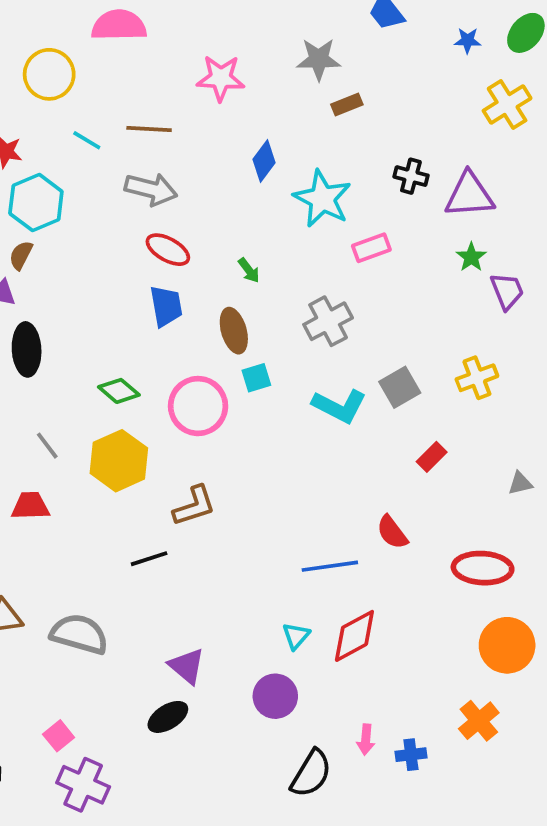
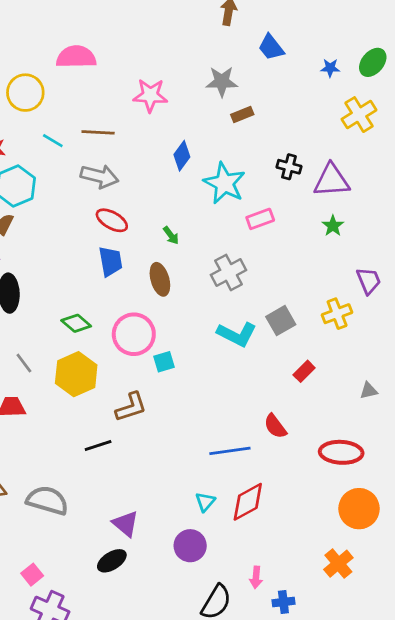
purple trapezoid: (507, 291) -> (369, 281), moved
cyan square: (256, 378) -> (164, 362), moved
blue cross: (411, 755) -> (283, 602), moved

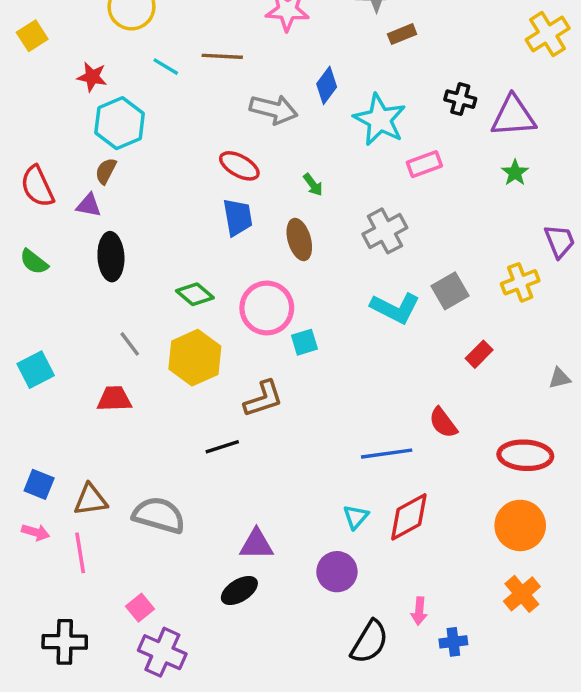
gray arrow: (99, 176) -> (274, 109), moved
orange circle: (359, 509) -> (520, 525), moved
purple triangle: (126, 524) -> (256, 544), turned -40

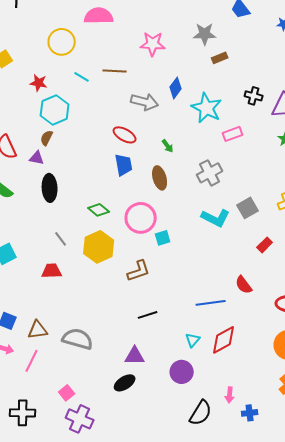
black line: (222, 447) -> (148, 315), moved
pink line: (80, 553) -> (32, 361), turned 35

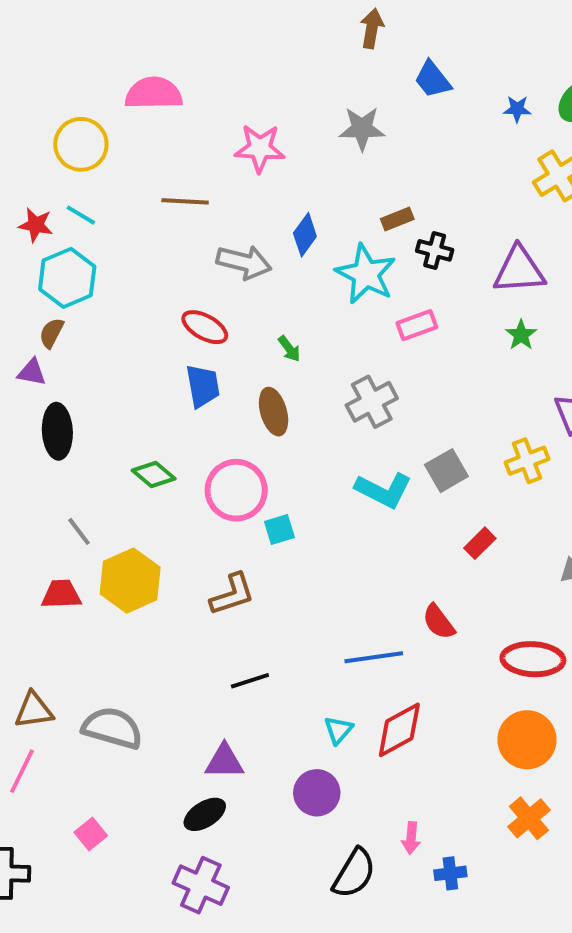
brown rectangle: (220, 58) -> (397, 219), moved
cyan line: (82, 77) -> (81, 215), moved
black cross: (254, 96) -> (435, 250), moved
yellow hexagon: (99, 247) -> (130, 581), moved
purple cross: (80, 419) -> (201, 885), moved

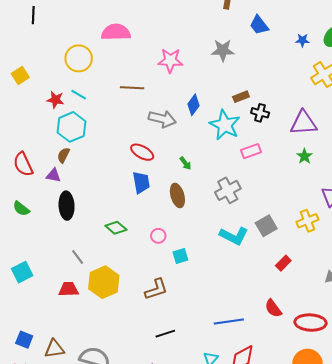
pink circle: (236, 490) -> (158, 236), size x0.5
red semicircle: (439, 622) -> (273, 308), moved

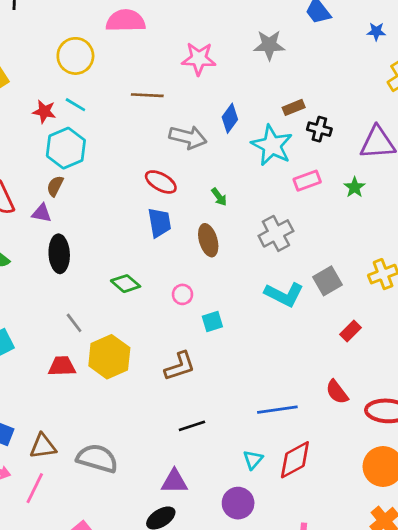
green star: (304, 156) -> (355, 187), moved

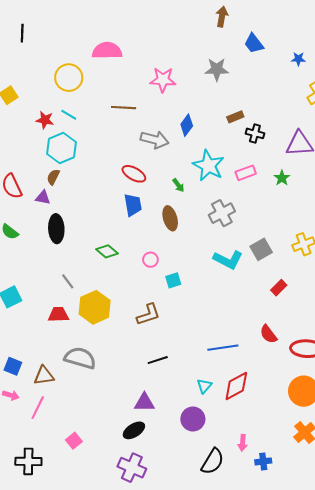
cyan star: (272, 145) -> (208, 166), moved
gray semicircle: (97, 458) -> (80, 358), moved

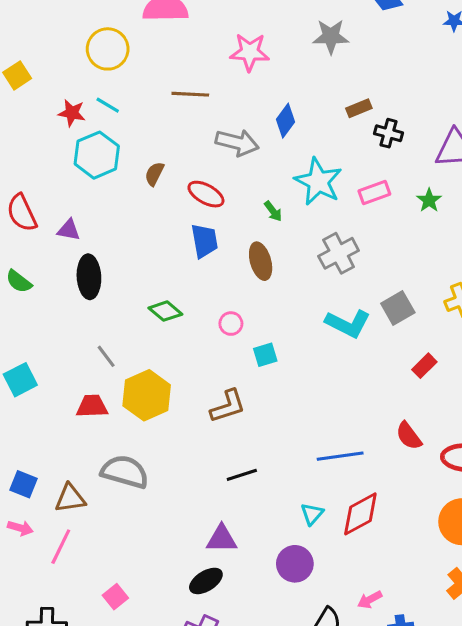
brown semicircle: (53, 177) -> (154, 174), moved
pink arrow: (243, 443) -> (370, 600), turned 56

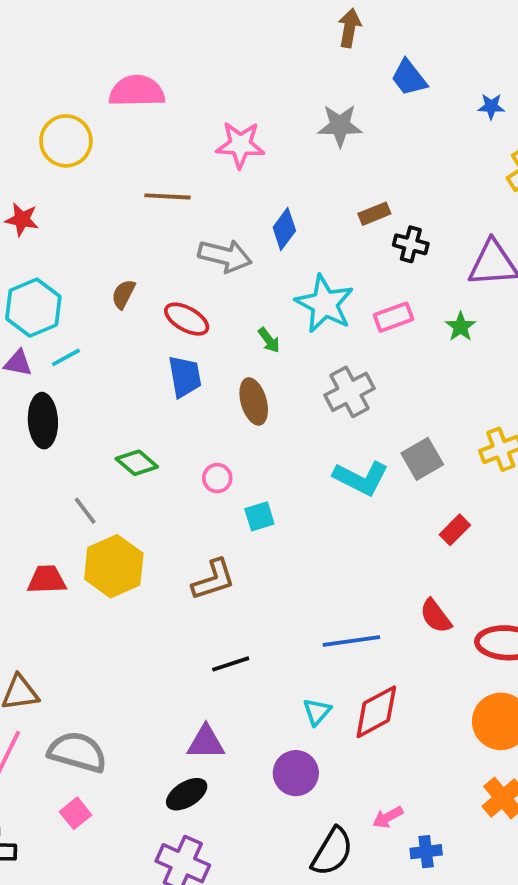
cyan line: (108, 105) -> (66, 357), moved, turned -60
cyan hexagon: (97, 155) -> (33, 308), moved
gray line: (106, 356) -> (85, 511), moved
gray semicircle: (125, 472) -> (77, 752), moved

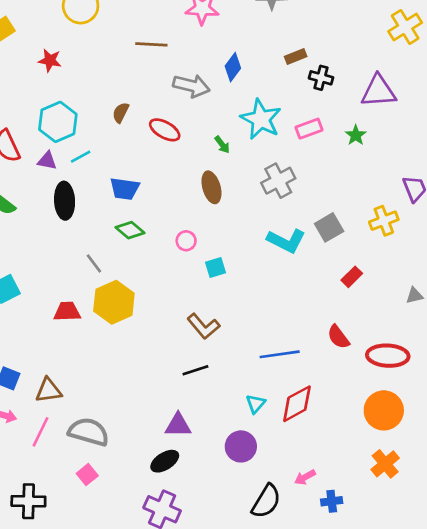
blue trapezoid: (185, 377) -> (125, 189), moved, turned 108
brown L-shape: (213, 580) -> (203, 326), moved, turned 68

